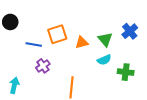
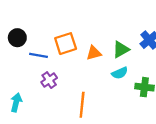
black circle: (10, 22) -> (17, 38), moved
green triangle: (105, 39) -> (121, 49), turned 42

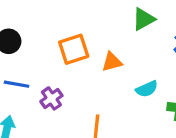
green triangle: (121, 49) -> (144, 19), moved
blue line: (39, 55) -> (17, 84), moved

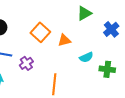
orange square: (74, 49) -> (40, 32), turned -30

